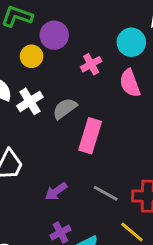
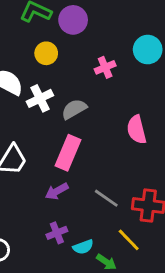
purple circle: (54, 35) -> (73, 20), moved
pink semicircle: (130, 83) -> (137, 130), moved
pink rectangle: (90, 136) -> (68, 153), moved

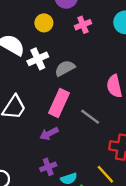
pink cross: (105, 67) -> (83, 25), moved
gray line: (106, 198) -> (90, 117), moved

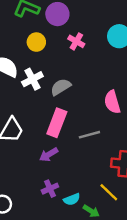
pink cross: (83, 25) -> (76, 41), turned -35
gray line: (90, 117) -> (89, 135), turned -48

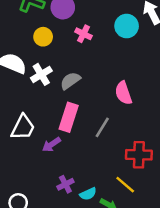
gray line: (89, 135) -> (102, 127), turned -40
purple arrow: (49, 155) -> (51, 145), moved

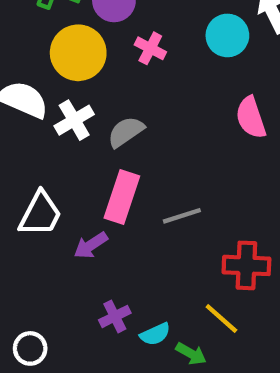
yellow circle: (43, 37) -> (78, 53), size x1.6
pink semicircle: (123, 93) -> (251, 118), moved
gray line: (102, 127) -> (182, 216), turned 40

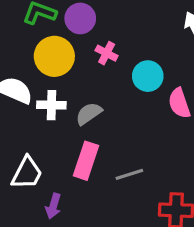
cyan circle: (227, 35) -> (148, 76), moved
white cross: (74, 120) -> (51, 105), turned 32
purple arrow: (91, 245) -> (53, 206), moved, turned -40

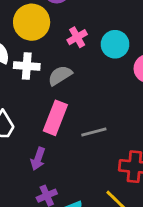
pink cross: (107, 53) -> (77, 37), moved, turned 30
purple arrow: (53, 206) -> (38, 159), moved

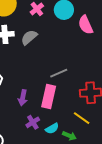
pink rectangle: (55, 118) -> (49, 97), moved

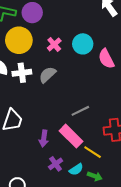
pink rectangle: (49, 97) -> (71, 136), turned -55
yellow line: (82, 118) -> (93, 152), moved

